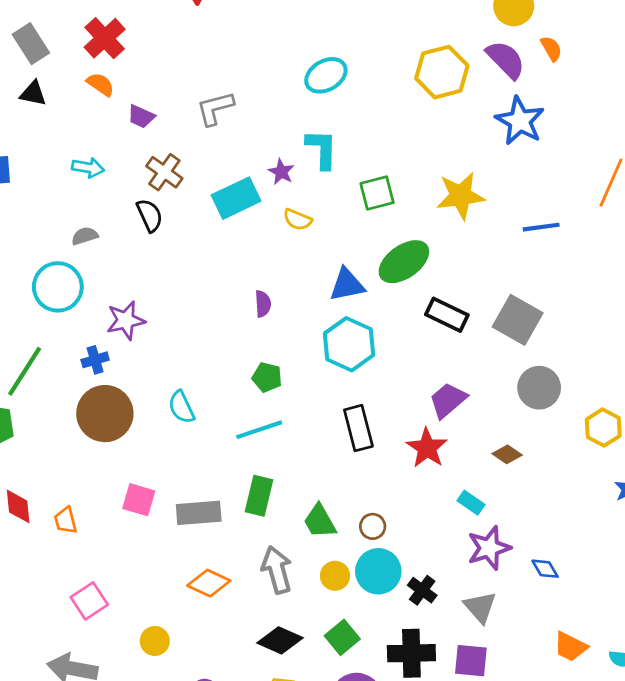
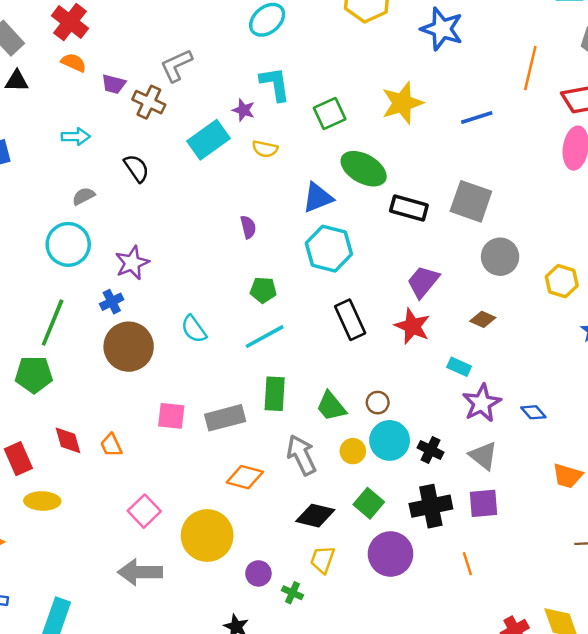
brown cross: (164, 172) -> (149, 102), moved
green ellipse: (404, 262) -> (364, 169), turned 75
yellow circle: (155, 641) -> (207, 536), size x2.0

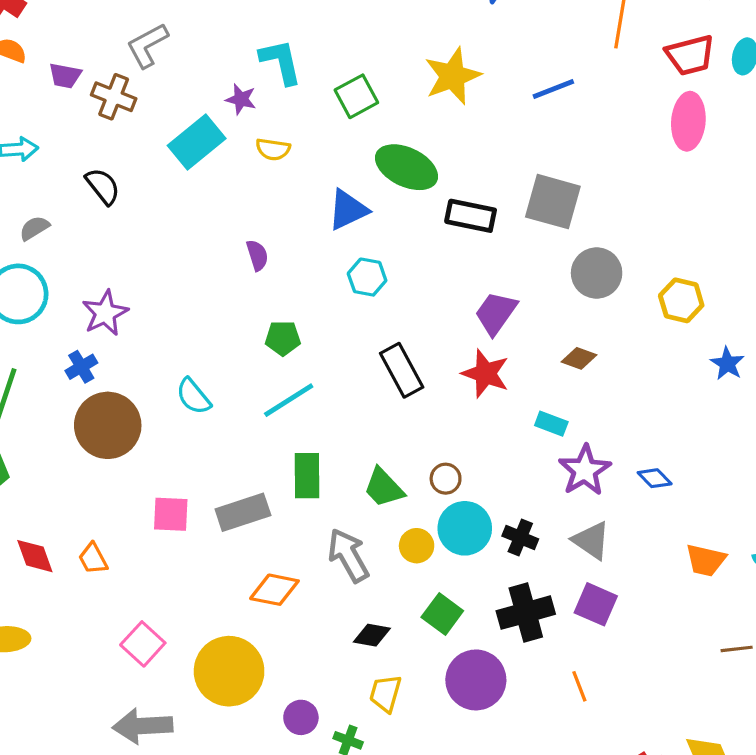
cyan hexagon: (329, 249) -> (367, 277), size x0.6
purple square: (483, 503) -> (596, 604), turned 32
black diamond: (315, 516) -> (372, 635), size x0.7

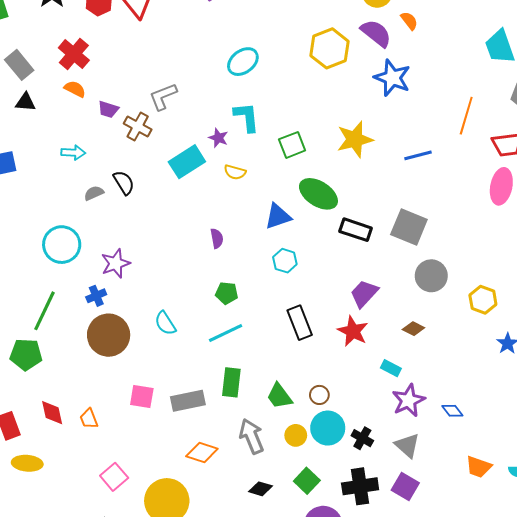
gray semicircle: (34, 228) -> (94, 193), moved

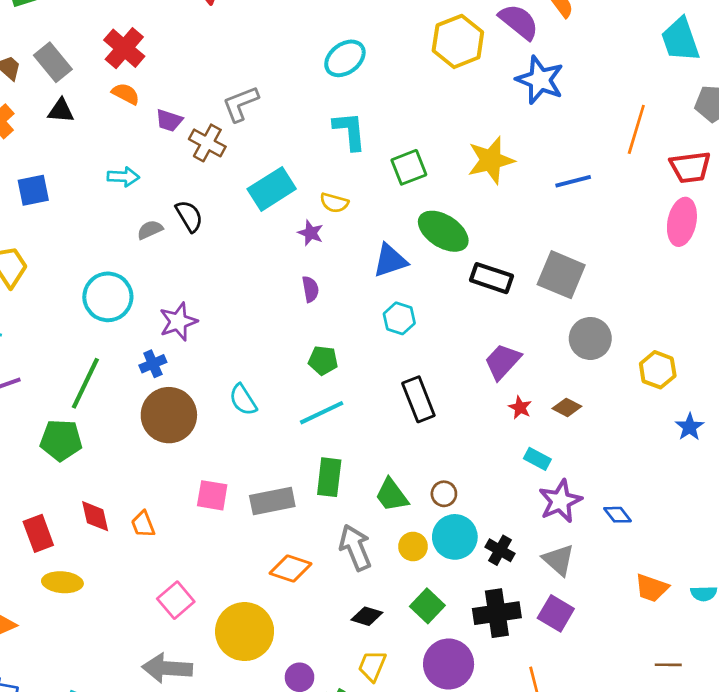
purple star: (218, 138) -> (311, 233), moved
red star: (353, 331) -> (520, 408), moved, size x0.6

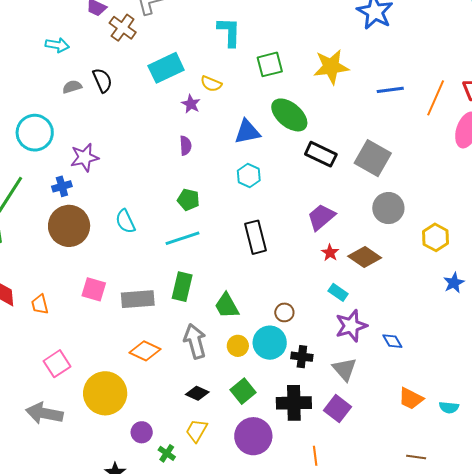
orange line: (636, 129) -> (436, 98), moved
brown diamond: (567, 407) -> (365, 257), size x1.5
brown circle: (444, 494) -> (284, 312), moved
black cross: (500, 550) -> (302, 357), turned -30

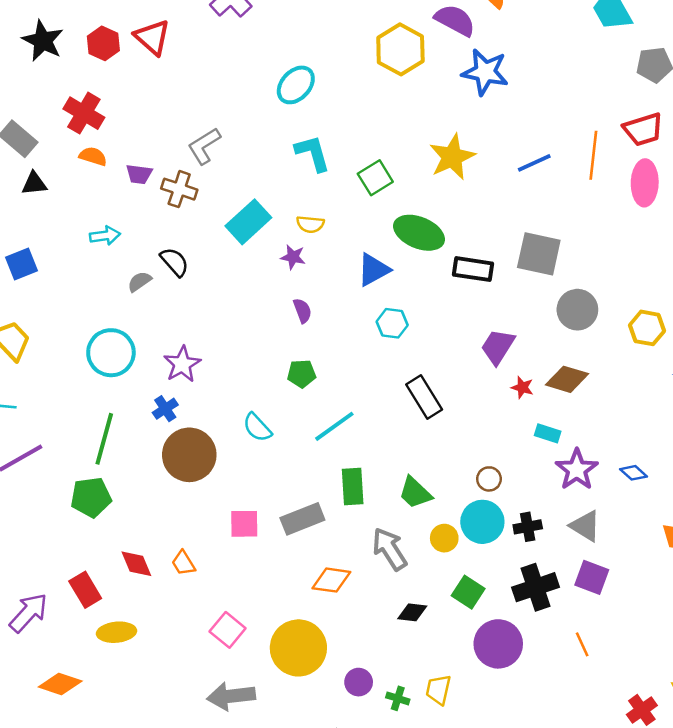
green pentagon: (188, 200) -> (301, 374), moved
yellow trapezoid: (197, 431) -> (438, 690), moved

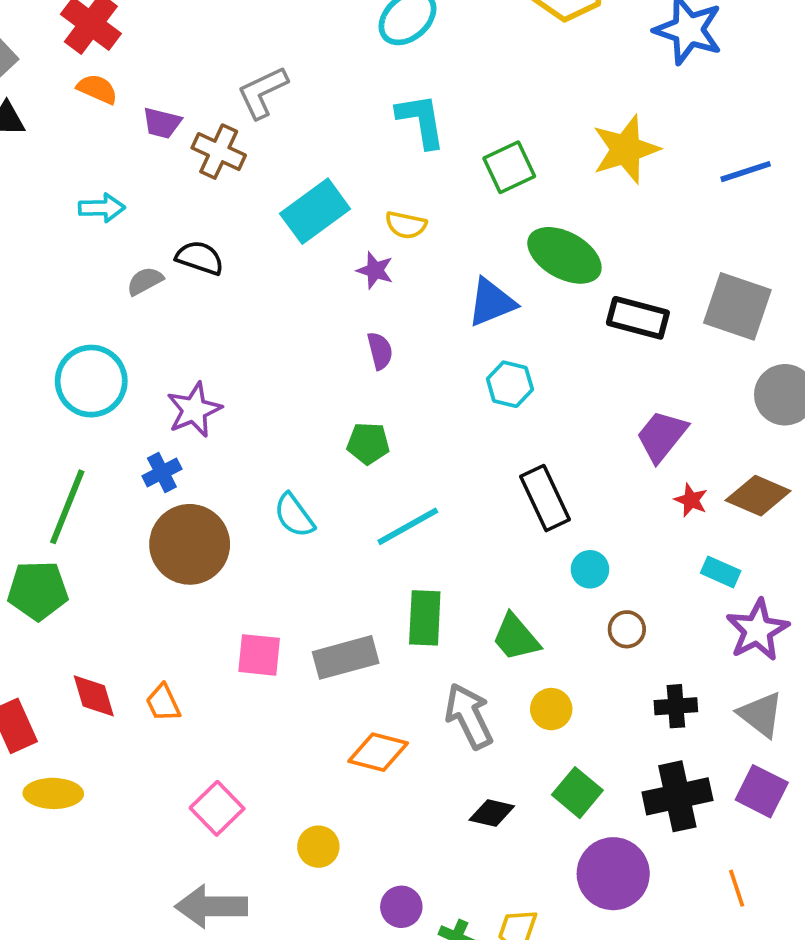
black semicircle: (174, 262) -> (200, 258), turned -36
cyan circle: (482, 522) -> (590, 569), moved, size x0.6
yellow circle: (298, 648) -> (318, 847), size x0.5

